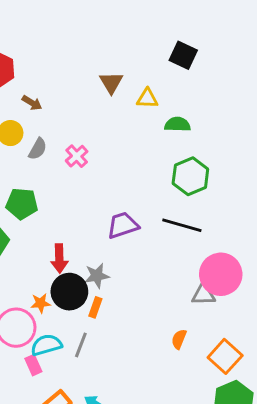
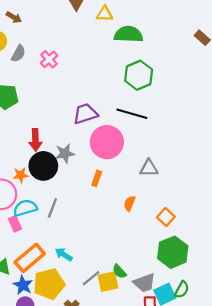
green semicircle: (178, 124) -> (128, 34), size x1.4
pink circle: (221, 274) -> (107, 142), moved
orange rectangle: (95, 307) -> (97, 178), moved
orange square: (225, 356) -> (166, 217), size x0.7

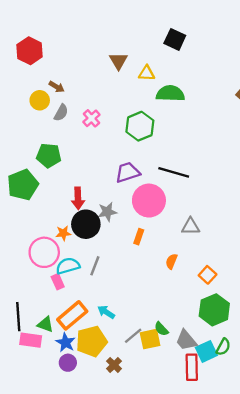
brown arrow: (14, 17) -> (57, 87), moved
green hexagon: (139, 75) -> (140, 126), moved
gray trapezoid: (144, 283) -> (186, 340), turned 70

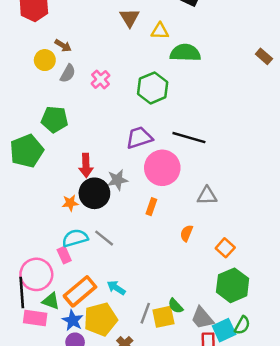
pink circle: (44, 252) -> (36, 274), moved
gray line: (95, 266) -> (104, 238), turned -72
gray line: (133, 336) -> (145, 313), turned -30

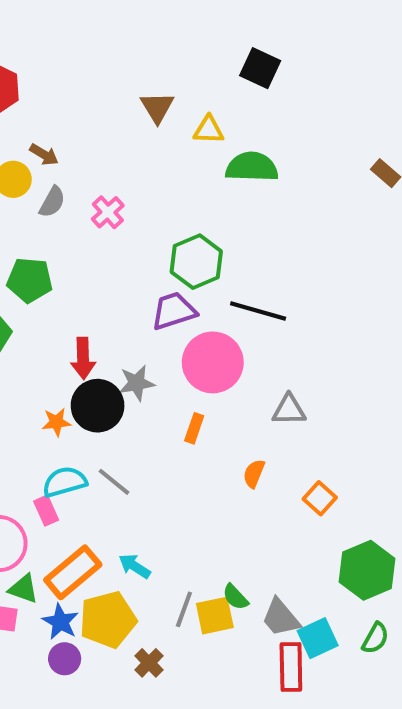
green hexagon: (153, 88) -> (196, 262), moved
green hexagon: (233, 285) -> (367, 570), moved
green semicircle: (242, 325) -> (375, 638), moved

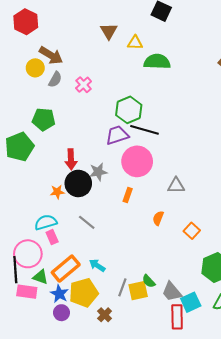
brown arrow: (44, 155) -> (51, 55), size x1.6
black line: (258, 311) -> (144, 130), moved
cyan semicircle: (65, 482) -> (46, 222), moved

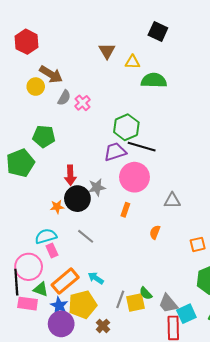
gray semicircle: (55, 79) -> (64, 98), moved
orange square: (192, 231) -> (198, 244), moved, turned 35
purple circle: (61, 313) -> (61, 324), size x1.6

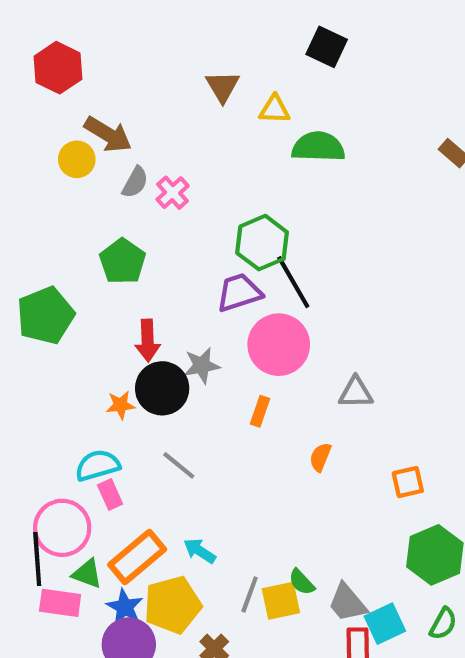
green pentagon: (44, 136) -> (123, 261), moved, turned 30
black line: (142, 147) -> (293, 282), turned 44

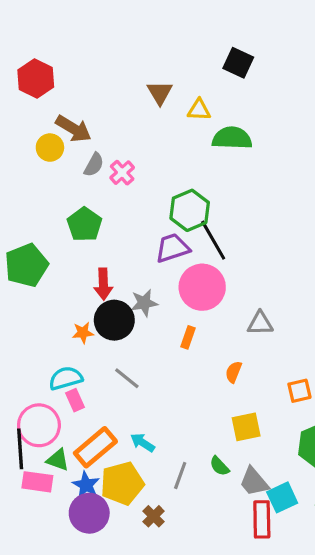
yellow square: (281, 601) -> (246, 427), moved

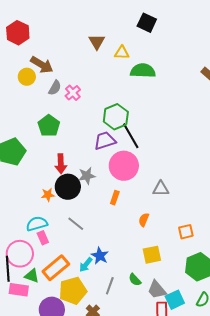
cyan arrow: (143, 443) -> (86, 265), turned -84
blue star: (86, 485) -> (100, 256), moved

